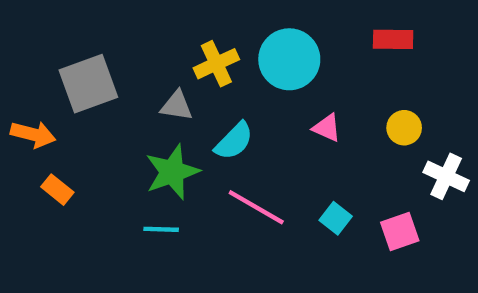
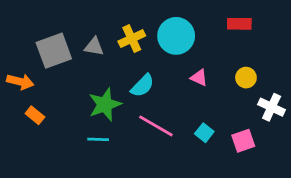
gray triangle: (177, 106) -> (94, 47), moved

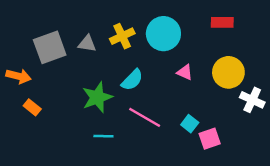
yellow circle: (246, 78) -> (228, 72), size x1.6
cyan line: (98, 139) -> (103, 136), moved
pink square: (243, 141) -> (210, 139), moved

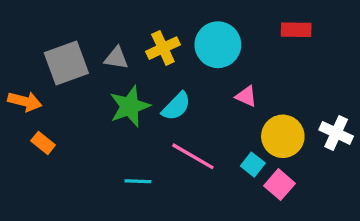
yellow circle: (228, 72) -> (283, 136), moved
green star: (97, 97) -> (130, 106), moved
pink square: (210, 139) -> (280, 185), turned -30

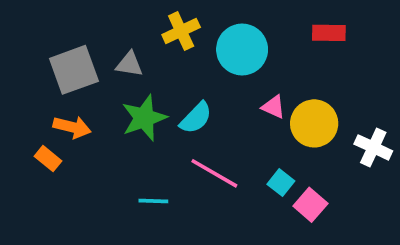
yellow cross: (163, 48) -> (181, 31), moved
orange arrow: (25, 101) -> (72, 127), moved
yellow circle: (283, 136) -> (314, 123), moved

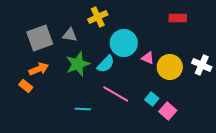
cyan circle: (242, 49) -> (124, 43), moved
orange arrow: (72, 127) -> (39, 69), turned -36
white cross: (373, 147) -> (202, 65), moved

